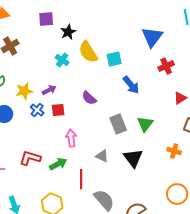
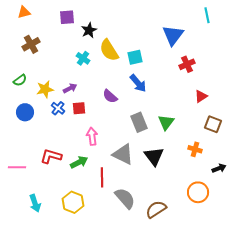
blue arrow: (131, 85) -> (138, 83), moved
gray triangle: (102, 156) -> (123, 154), size x1.6

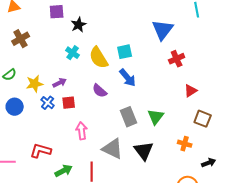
yellow semicircle: (109, 50) -> (99, 58), moved
green arrow: (79, 162) -> (64, 171), moved

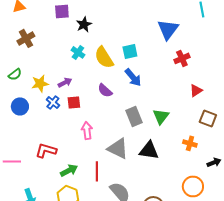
black triangle: (144, 151) -> (149, 150), turned -45

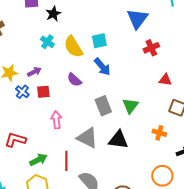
red triangle: (196, 90) -> (165, 80), turned 40

